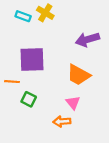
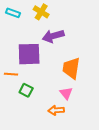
cyan rectangle: (23, 16) -> (13, 13), moved
purple arrow: (87, 39) -> (53, 36), moved
orange trapezoid: (79, 75) -> (71, 68), turned 70

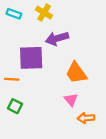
orange trapezoid: (71, 68) -> (76, 73), turned -45
green square: (26, 90) -> (15, 106), moved
orange arrow: (56, 110) -> (86, 118), moved

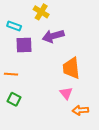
cyan rectangle: (14, 14) -> (14, 26), moved
purple square: (31, 58) -> (24, 45), moved, size x0.7
orange trapezoid: (76, 73) -> (71, 68), turned 30

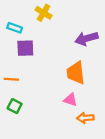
purple arrow: (53, 36) -> (86, 38), moved
pink triangle: (66, 93) -> (70, 100), turned -32

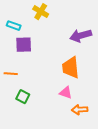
green square: (15, 106) -> (23, 97), moved

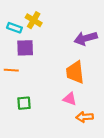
yellow cross: (41, 12) -> (34, 20), moved
orange line: (11, 74) -> (11, 70), moved
green square: (23, 97) -> (24, 103), turned -32

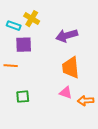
purple arrow: (86, 38) -> (67, 36), moved
orange arrow: (85, 117) -> (86, 101), moved

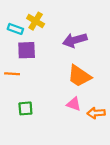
orange trapezoid: (71, 68) -> (79, 76), turned -50

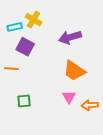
cyan rectangle: (15, 29) -> (15, 27), turned -32
purple square: (27, 50) -> (25, 47), turned 30
pink triangle: (74, 104) -> (69, 97), turned 40

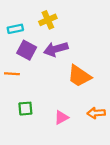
yellow cross: (33, 20) -> (48, 20), moved, turned 35
purple arrow: (70, 37) -> (56, 49), moved
pink triangle: (69, 97) -> (61, 118), moved, turned 32

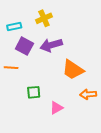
green square: (25, 109) -> (34, 92), moved
orange arrow: (96, 113) -> (88, 94), moved

